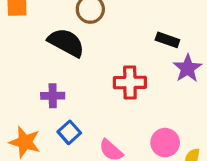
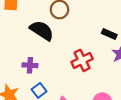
red cross: (130, 82) -> (82, 60), turned -30

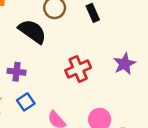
black rectangle: (109, 34) -> (93, 13), moved, turned 40

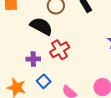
red cross: (78, 69) -> (60, 50), moved

